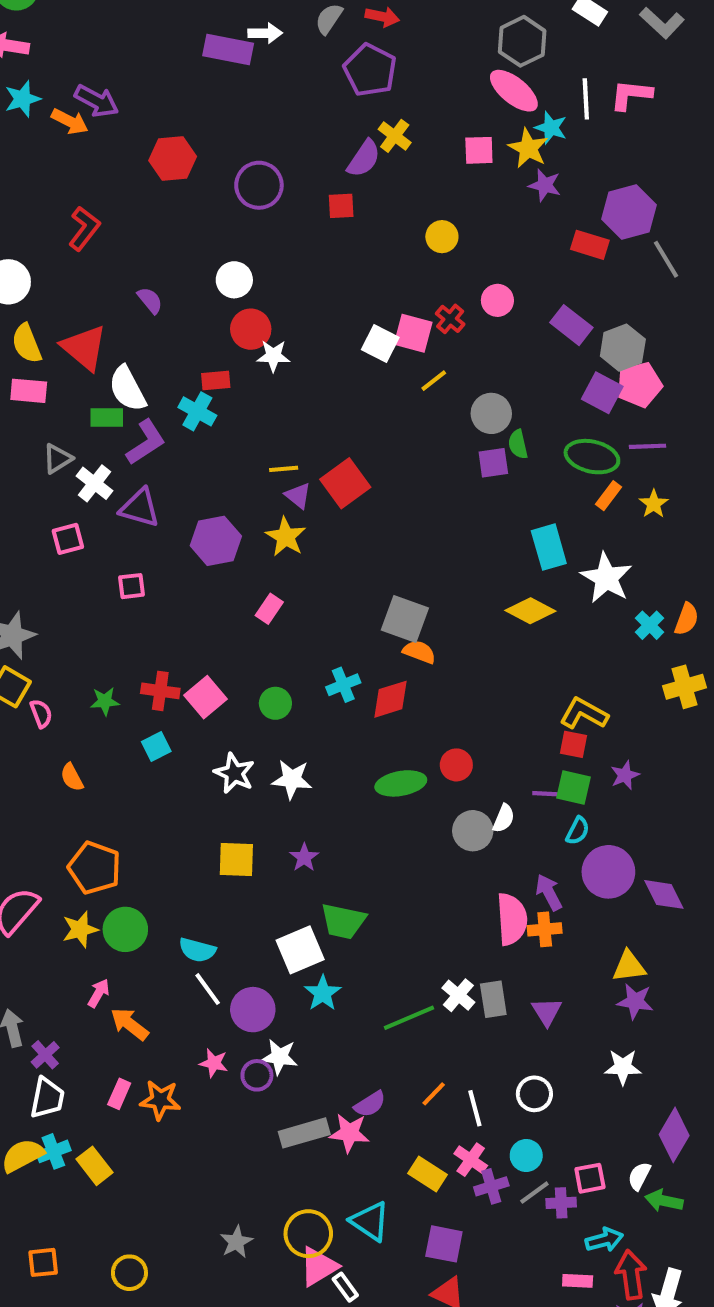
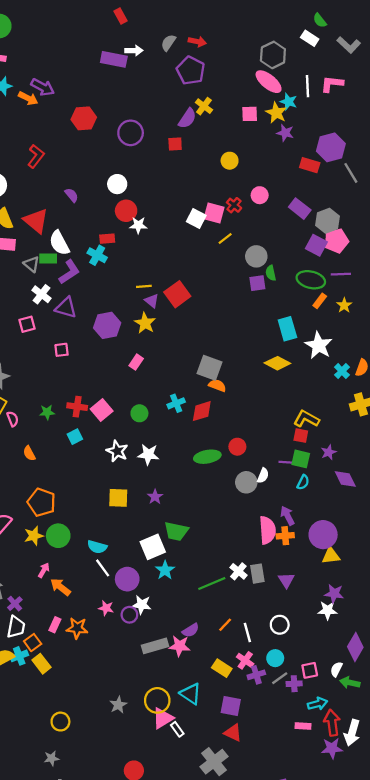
gray triangle: (58, 459) -> (31, 264), moved, turned -48
purple circle: (608, 872) -> (323, 535), moved
purple diamond: (664, 894) -> (345, 479), moved
purple star: (635, 1001) -> (334, 594), moved
orange square: (43, 1262) -> (33, 643), moved, turned -30

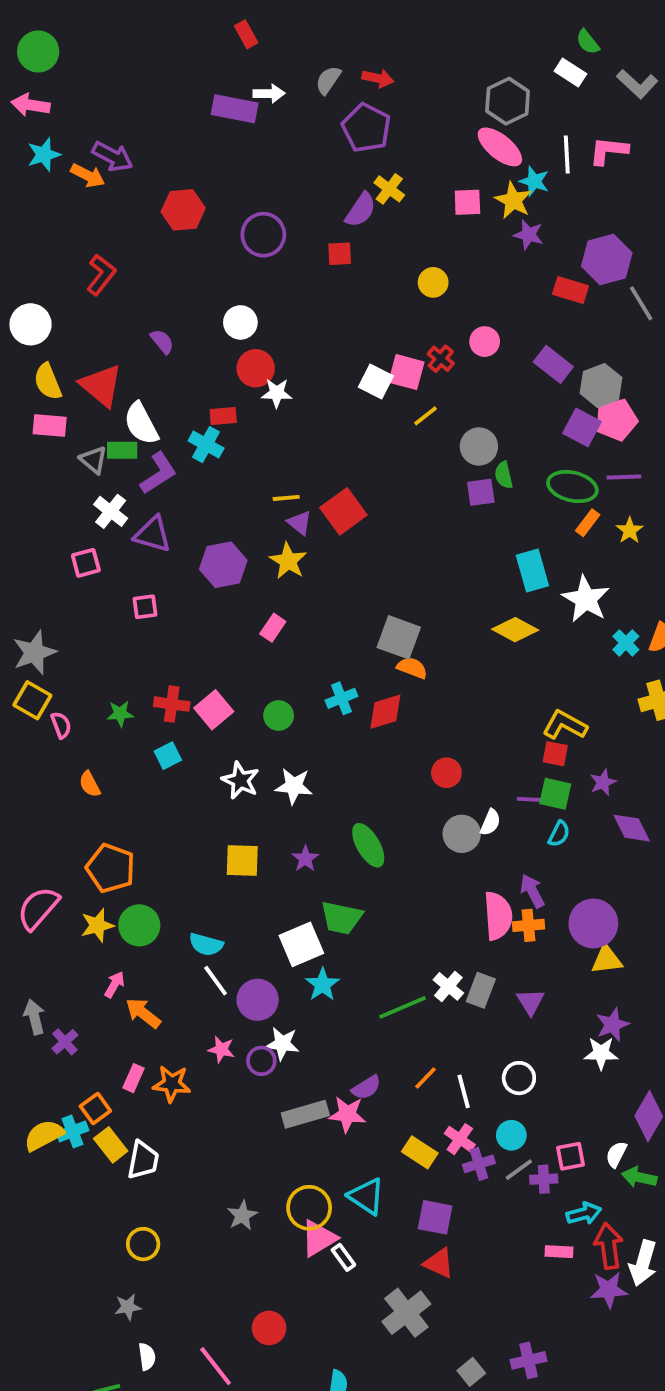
green ellipse: (207, 457) -> (368, 845), moved, turned 70
gray rectangle: (257, 574) -> (481, 990), turned 30
purple star: (334, 594) -> (612, 1025), turned -30
white trapezoid: (16, 627) -> (143, 1160), moved

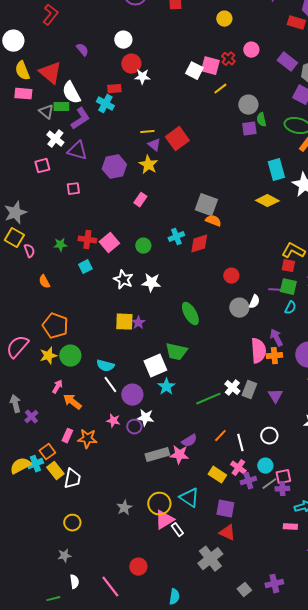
purple star: (305, 859) -> (138, 323), moved
pink square: (570, 1156) -> (283, 477), moved

